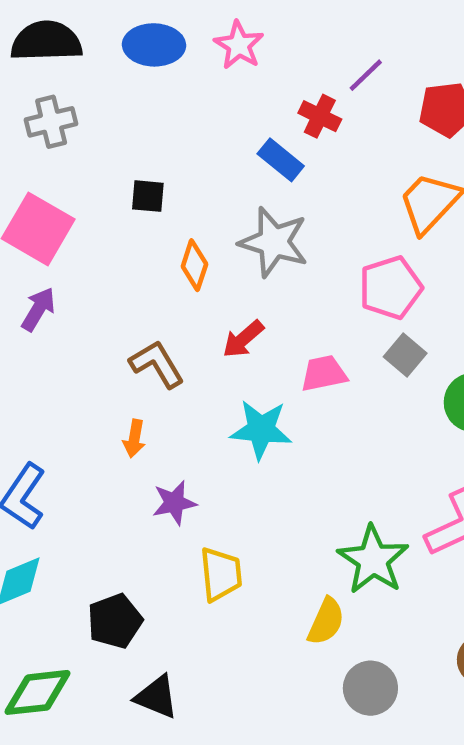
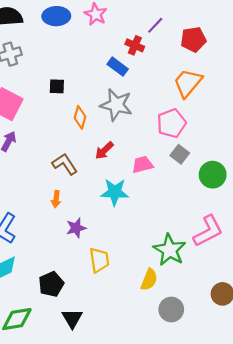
black triangle: (157, 697) -> (72, 318), turned 40

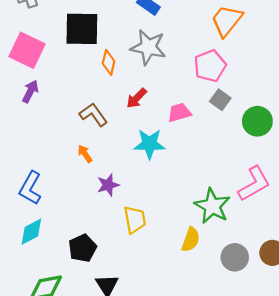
black square: (57, 86) -> (82, 29), size x2.0
orange arrow: (56, 199) -> (85, 154), turned 140
gray circle: (171, 309) -> (235, 257), moved

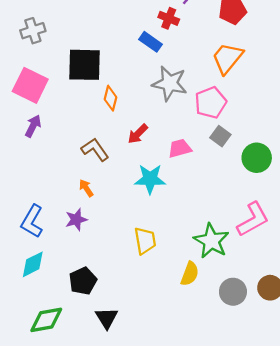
gray star: (148, 47) -> (170, 83), moved
purple star: (108, 185) -> (76, 220), moved
yellow trapezoid: (135, 220) -> (145, 241), moved

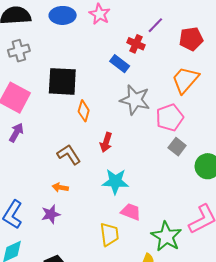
red arrow: (138, 134) -> (106, 142), turned -30
pink trapezoid: (180, 148) -> (131, 212), moved, turned 35
orange arrow: (86, 188) -> (60, 187), turned -49

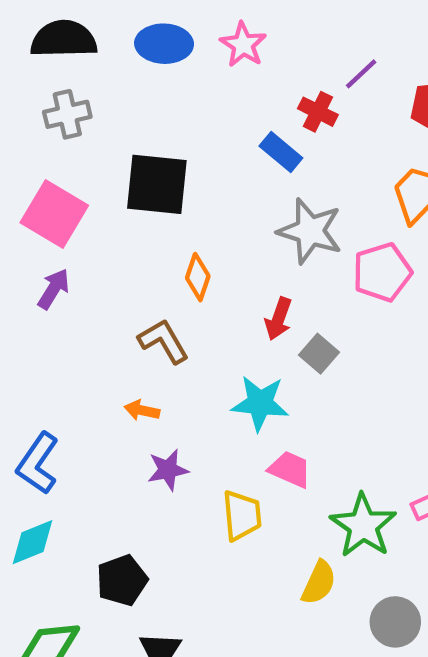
orange diamond: (84, 111) -> (198, 277), moved
red arrow: (106, 142) -> (278, 319), moved
gray square: (177, 147) -> (319, 354), moved
purple star: (51, 214) -> (168, 470), moved

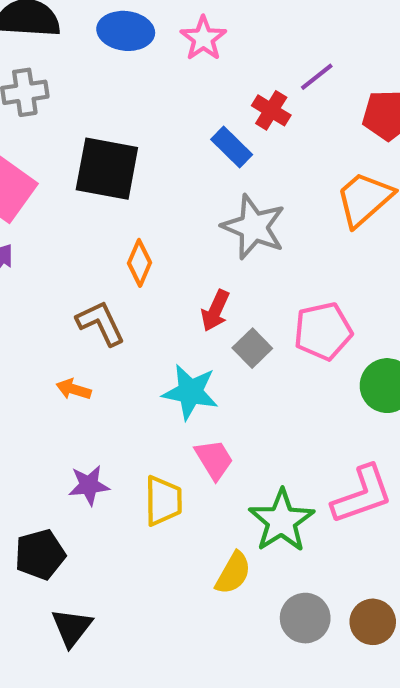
pink pentagon: (382, 272) -> (323, 331), moved
pink trapezoid: (290, 469) -> (214, 459), turned 30
purple star: (168, 470) -> (89, 485), moved

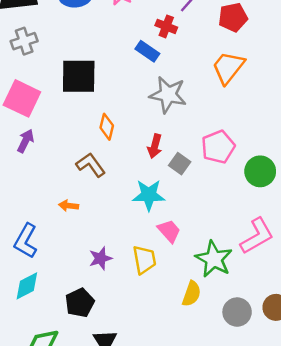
orange arrow: (74, 389) -> (69, 206), moved

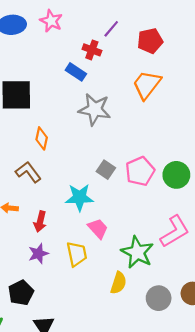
red arrow: (155, 146) -> (40, 222), moved
pink pentagon: (218, 147) -> (140, 171), moved

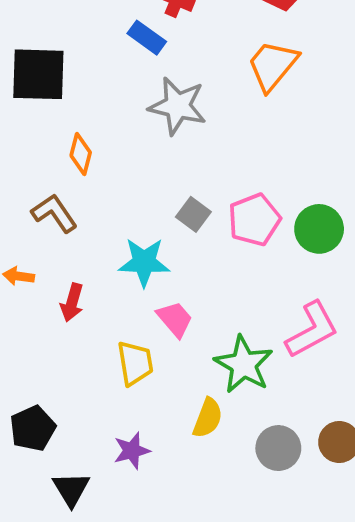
purple star: (38, 254) -> (132, 451), moved

